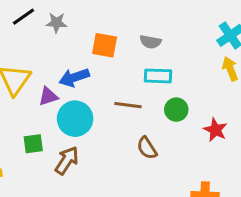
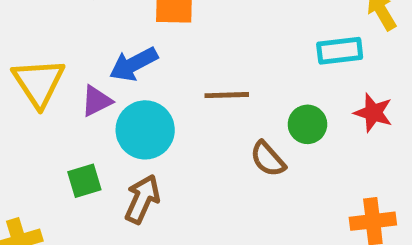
cyan rectangle: (158, 76) -> (340, 51), moved
green circle: (176, 110) -> (307, 124), moved

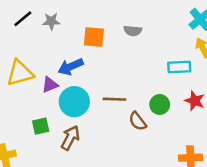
yellow triangle: (39, 83) -> (20, 73), turned 44
brown line: (227, 95) -> (114, 99), moved

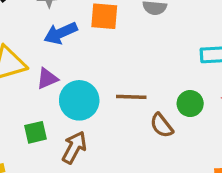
blue arrow: (71, 67) -> (61, 33), moved

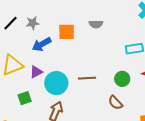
brown semicircle: (162, 125) -> (115, 103), moved
green square: (36, 132) -> (25, 98), moved

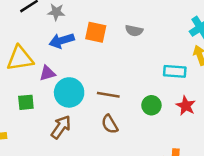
brown semicircle: (115, 103) -> (110, 124), moved

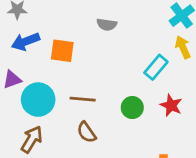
orange square: (96, 32) -> (62, 51), moved
cyan rectangle: (175, 71) -> (156, 67), turned -50

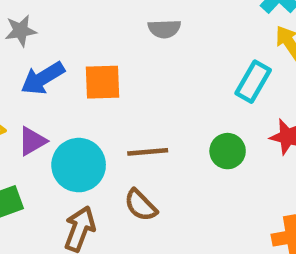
brown semicircle: (87, 132) -> (141, 205), moved

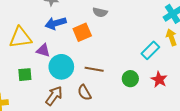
gray semicircle: (164, 29) -> (100, 12), moved
orange square: (102, 82) -> (82, 32), turned -36
purple triangle: (32, 141) -> (43, 50), turned 32

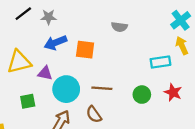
gray semicircle: (100, 12) -> (119, 27), moved
orange square: (82, 32) -> (85, 50), turned 36
cyan rectangle: (150, 50) -> (160, 62), turned 42

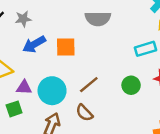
gray semicircle: (119, 27) -> (98, 19), size x1.5
purple triangle: (45, 73) -> (24, 87), moved
brown line: (102, 88) -> (89, 85), turned -36

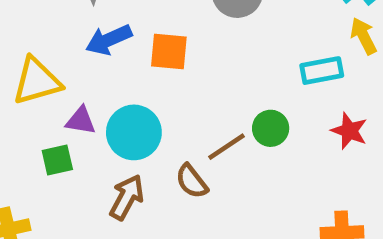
brown line: (89, 85) -> (226, 147), moved
green circle: (131, 85) -> (271, 128), moved

